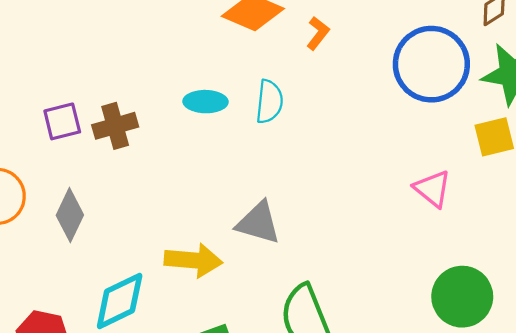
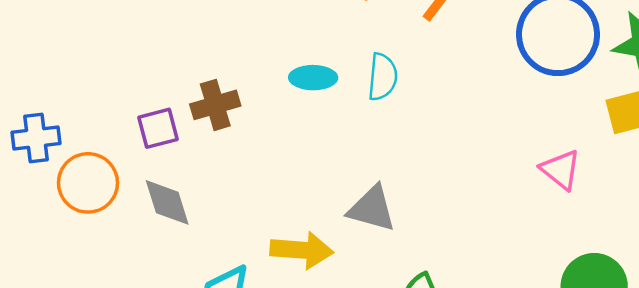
purple square: (62, 121) -> (158, 128), moved
gray diamond: (70, 215) -> (167, 202), turned -42

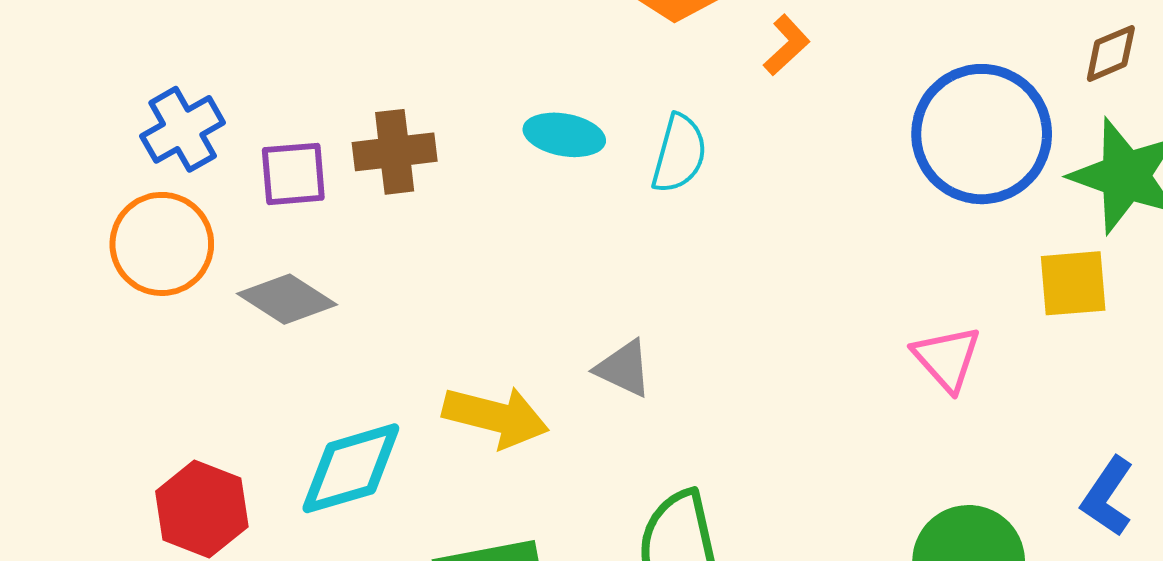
blue cross: (36, 138) -> (183, 129), moved, turned -33
gray diamond: (167, 202) -> (287, 299), turned -50
gray triangle: (372, 209) -> (624, 368), size x0.7

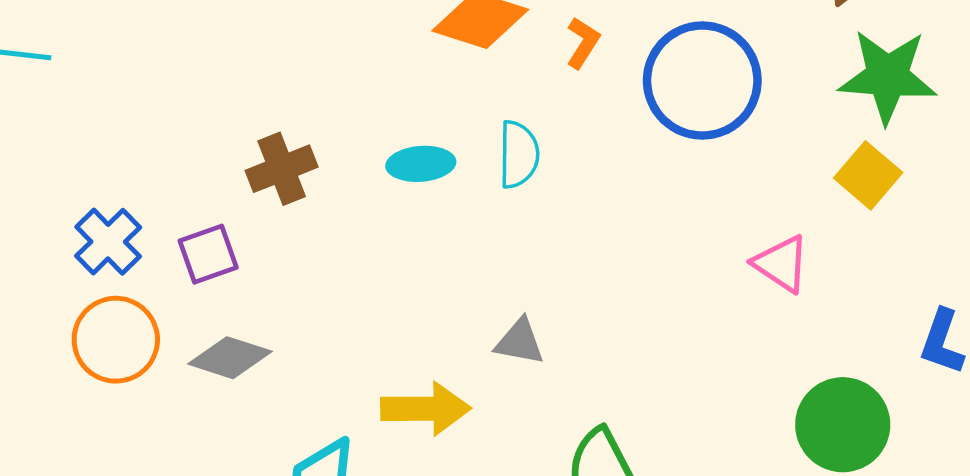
blue circle: (982, 134) -> (702, 81), moved
brown cross: (395, 152) -> (282, 169), moved
yellow square: (1073, 283) -> (868, 175), turned -30

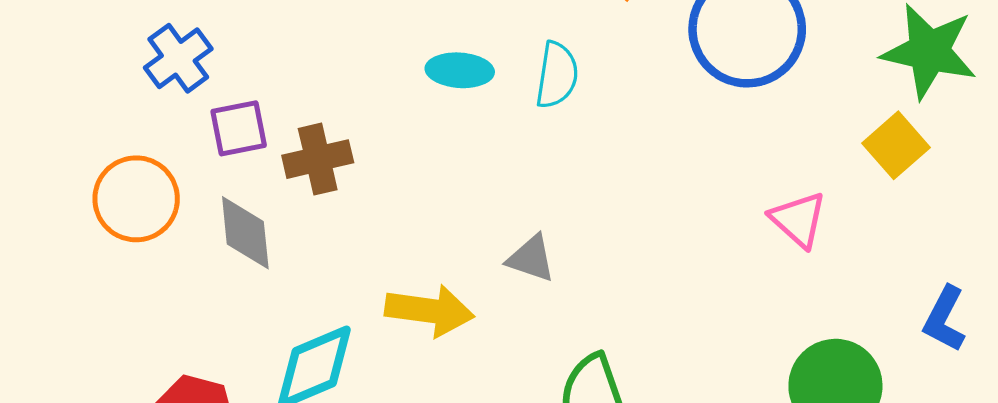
brown cross: (282, 169) -> (318, 159), moved
blue cross: (108, 242) -> (178, 58), moved
gray diamond: (230, 358) -> (245, 233), turned 58

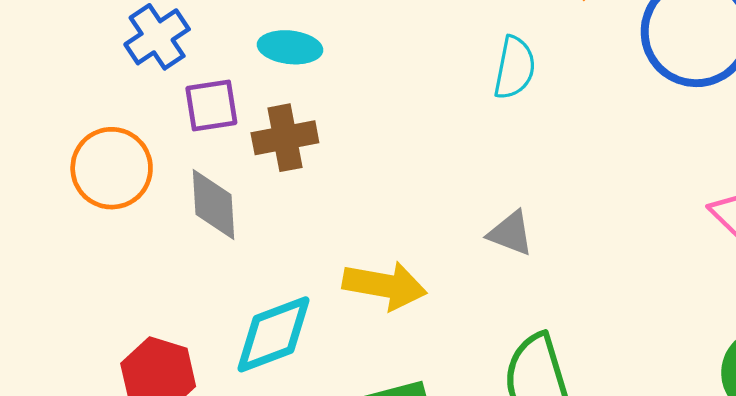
cyan ellipse: (460, 70) -> (290, 47), moved
gray triangle: (531, 258) -> (511, 233), moved

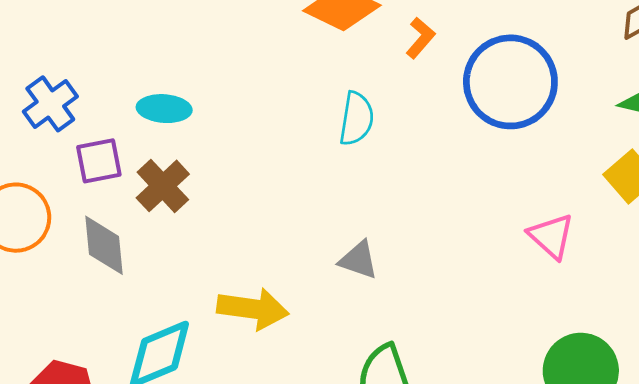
brown cross: (285, 138) -> (163, 186), turned -30

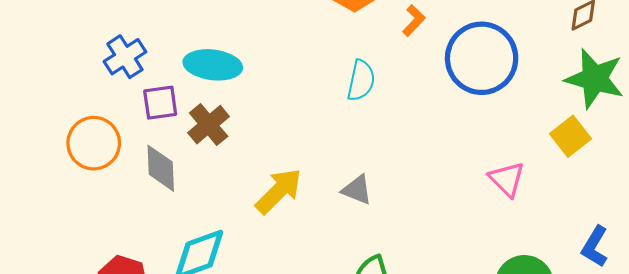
cyan ellipse: (164, 109) -> (213, 65), size x1.4
yellow arrow: (253, 309) -> (279, 191), moved, turned -56

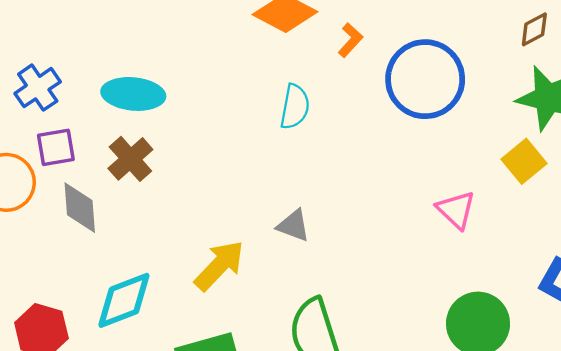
purple square: (160, 103) -> (56, 147), moved
yellow arrow: (279, 191) -> (219, 266), moved

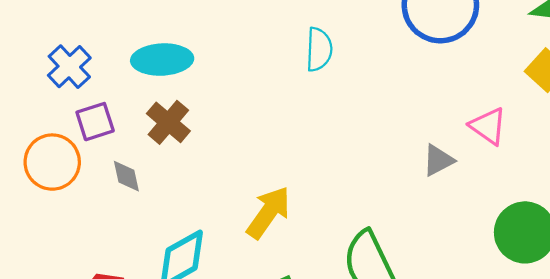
gray diamond: (80, 208) -> (126, 176), size x0.7
gray triangle: (293, 226) -> (438, 160), moved, turned -40

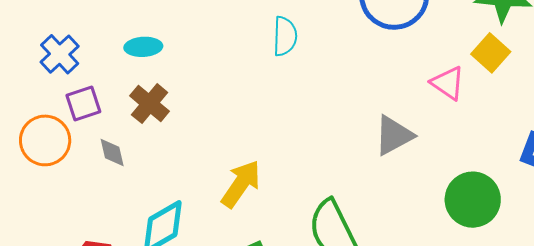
cyan ellipse: (162, 60) -> (143, 47), size x0.7
pink triangle: (488, 126) -> (448, 83), moved
gray triangle: (438, 160) -> (394, 135), size x1.4

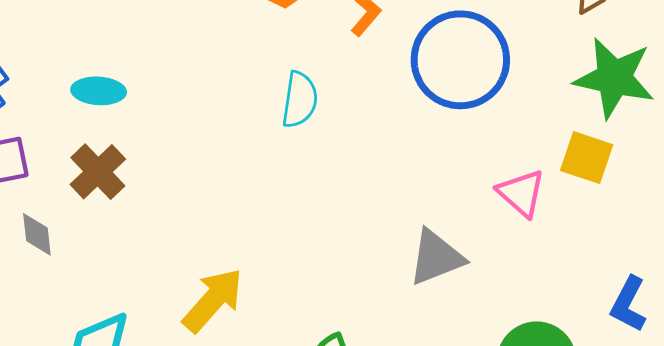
yellow square: (491, 53) -> (587, 158), turned -30

